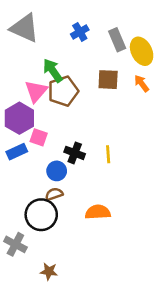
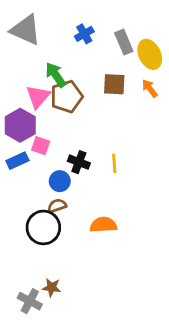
gray cross: (15, 244) -> (30, 301), moved

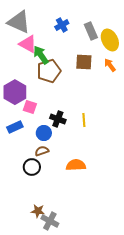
pink triangle: (38, 97) -> (28, 44), moved, turned -42
blue rectangle: (17, 161) -> (15, 127), moved
black circle: (43, 227) -> (32, 167), size x0.7
gray cross: (30, 301) -> (50, 221), moved

